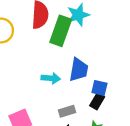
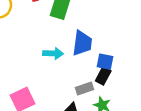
gray rectangle: (67, 111) -> (85, 89), moved

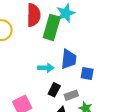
black rectangle: (103, 76) -> (54, 90), moved

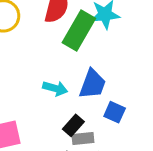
black rectangle: (54, 90) -> (73, 125), moved

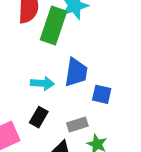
black rectangle: (73, 125) -> (39, 117), moved

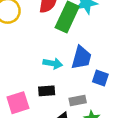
black rectangle: (39, 117) -> (47, 91), turned 49

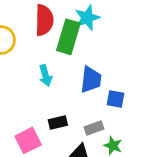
cyan arrow: (53, 63) -> (46, 75), moved, turned 72

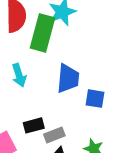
gray rectangle: (94, 128) -> (54, 135), moved

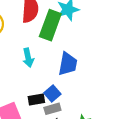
blue square: (95, 99) -> (52, 93), moved, turned 35

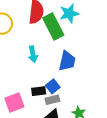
green rectangle: (50, 25) -> (53, 27), turned -50

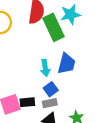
cyan arrow: (33, 54) -> (45, 68), moved
black rectangle: (39, 91) -> (27, 102), moved

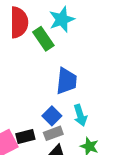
green rectangle: (53, 27) -> (43, 39), size x0.7
cyan arrow: (45, 68) -> (80, 115), moved

